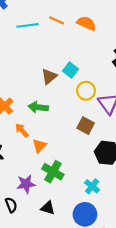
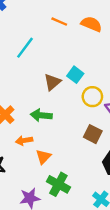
cyan line: (28, 25) -> (25, 48), moved, turned -45
orange arrow: (22, 130) -> (24, 140), turned -56

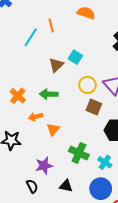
orange line: (59, 22) -> (51, 26), moved, turned 56
yellow circle: (92, 97) -> (87, 85), moved
green cross: (58, 184) -> (79, 153), moved

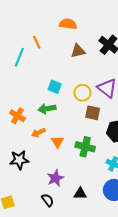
cyan square: (75, 57) -> (55, 87), moved
brown triangle: (56, 65) -> (78, 51), moved, turned 42
green cross: (79, 153) -> (85, 147), moved

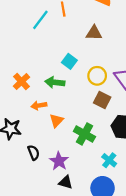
brown triangle: (78, 51) -> (94, 33), moved
purple star: (55, 178) -> (59, 161), moved, turned -30
black semicircle: (48, 200) -> (34, 153), moved

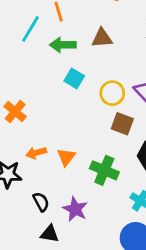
green arrow: (55, 82) -> (63, 45), moved
orange arrow: (39, 105) -> (36, 153), moved
black triangle: (66, 182) -> (50, 234), moved

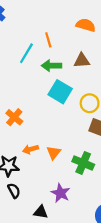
cyan square: (74, 78) -> (60, 92), size x1.5
black semicircle: (41, 202) -> (14, 191), moved

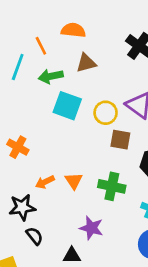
orange semicircle: (86, 25) -> (73, 30), moved

